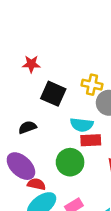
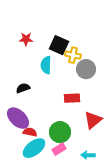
black square: (53, 94) -> (59, 45), moved
cyan semicircle: (82, 125) -> (46, 65), moved, turned 84
green circle: (70, 162) -> (60, 132), moved

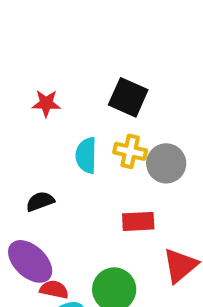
black square: (59, 45) -> (128, 97), moved
yellow cross: (73, 55) -> (130, 151), moved

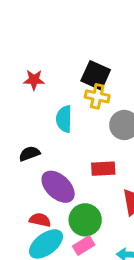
yellow cross: (130, 151) -> (97, 96), moved
purple ellipse: (30, 261) -> (58, 187), moved

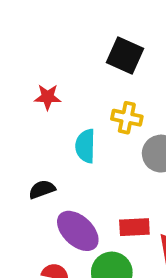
black square: (96, 75) -> (125, 55), moved
red rectangle: (103, 169) -> (134, 227), moved

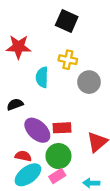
red star: (48, 97) -> (19, 47), size x1.5
red rectangle: (134, 227) -> (62, 128), moved

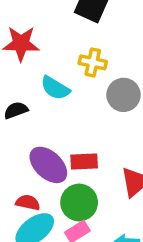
cyan semicircle: (42, 77) -> (55, 88), turned -60
black semicircle: (15, 104) -> (16, 110), moved

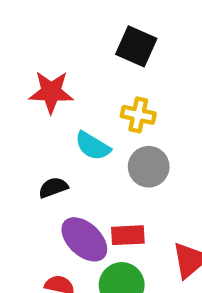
gray circle: (124, 95) -> (149, 167), moved
black semicircle: (16, 110) -> (53, 187), moved

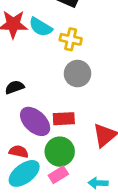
cyan semicircle: (93, 146) -> (41, 27), moved

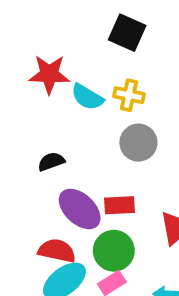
cyan semicircle: (41, 27) -> (87, 97), moved
red semicircle: (19, 152) -> (57, 251), size x1.4

